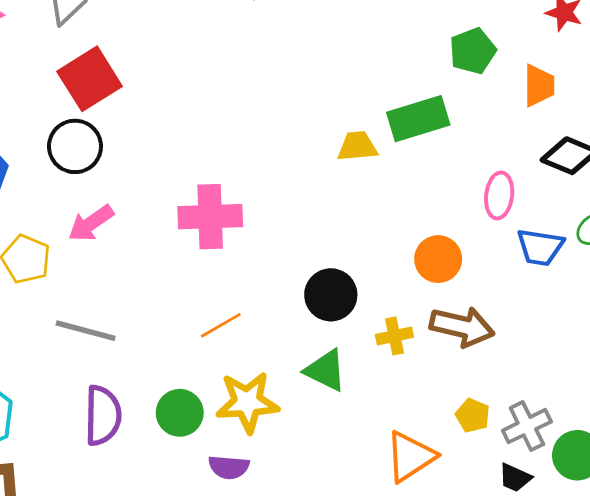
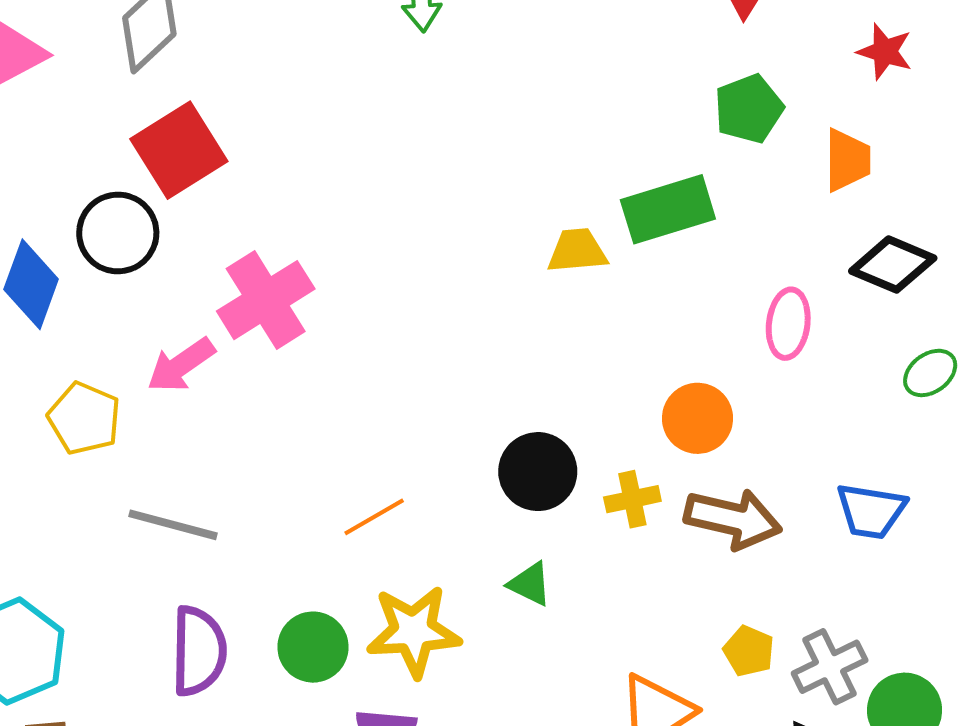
black circle: (75, 146) -> (118, 233), moved
pink cross: (210, 217) -> (266, 300), moved, turned -30
blue trapezoid: (540, 247) -> (871, 511), moved
yellow cross: (394, 336) -> (632, 499), moved
green triangle: (325, 370) -> (530, 584), size x0.7

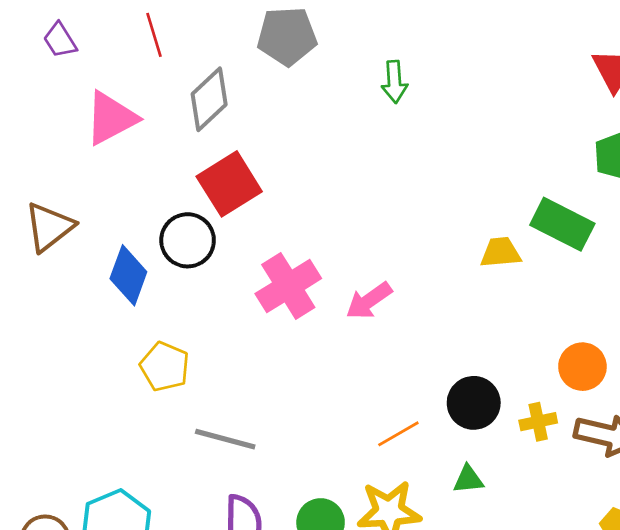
green rectangle: (668, 209) -> (562, 224), turned 44
pink arrow: (181, 365) -> (369, 301), moved
orange line: (374, 517) -> (398, 434), moved
green triangle: (530, 584) -> (468, 479), turned -32

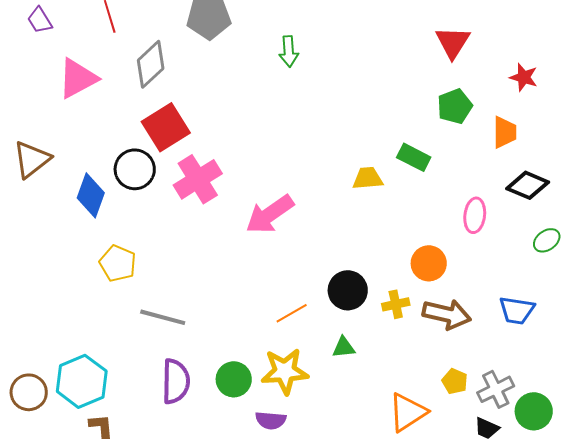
green rectangle: (562, 224) -> (414, 157), size x0.7
pink cross: (288, 286) -> (198, 179), moved
pink arrow: (369, 301) -> (270, 214), size x1.4

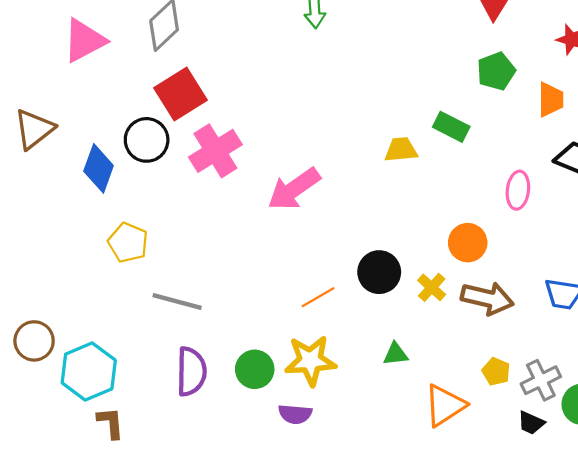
yellow cross: (396, 304) -> (432, 287), turned -36
green triangle: (344, 347) -> (396, 354), moved
brown circle: (29, 392) -> (34, 341), moved

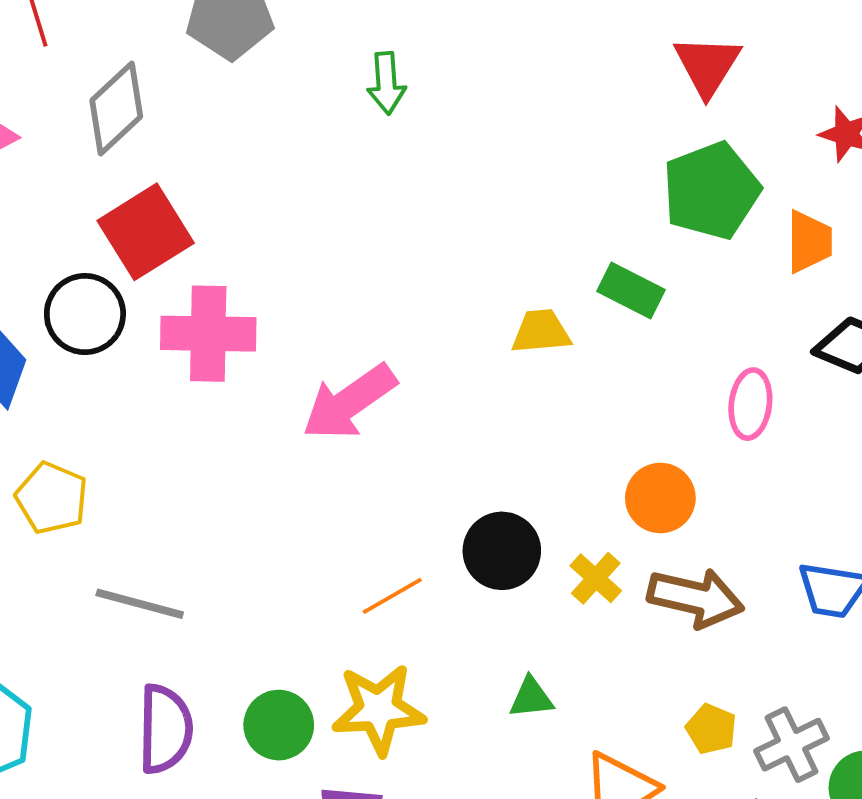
green pentagon: (496, 71) -> (711, 191), size x1.4
pink cross: (215, 151) -> (208, 334), turned 33

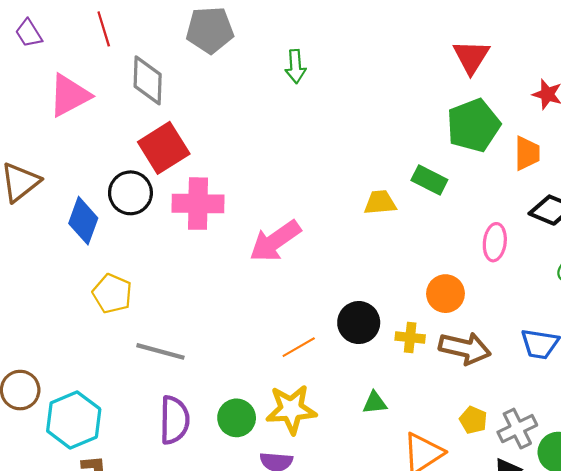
gray diamond: (116, 109) -> (148, 80), turned -45
yellow cross: (596, 578) -> (410, 338), turned -36

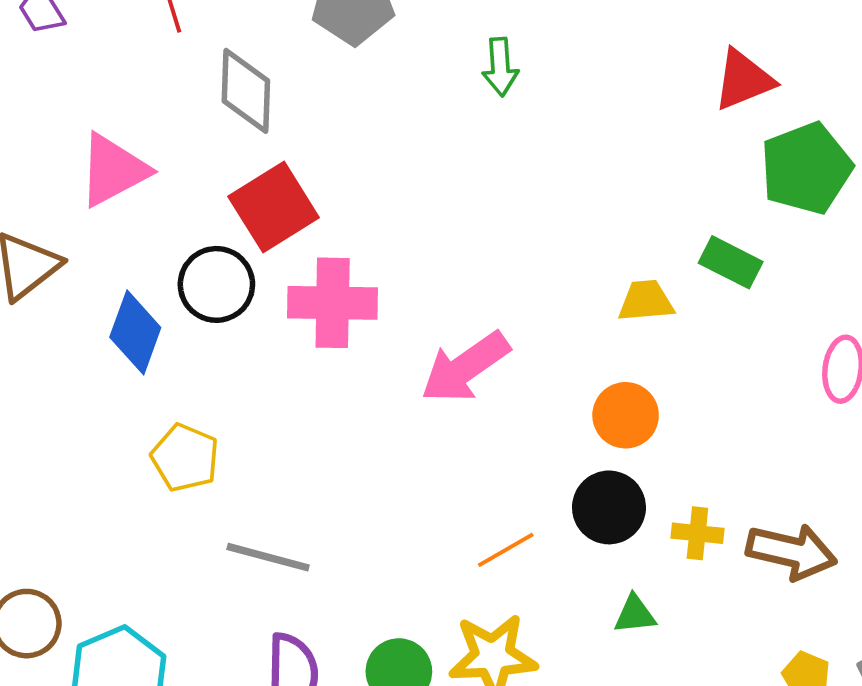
red triangle: (471, 57) -> (744, 80), moved, turned 36
pink triangle: (69, 95) -> (113, 170), moved
orange circle: (446, 294) -> (626, 415), moved
green triangle: (375, 403) -> (635, 614), moved

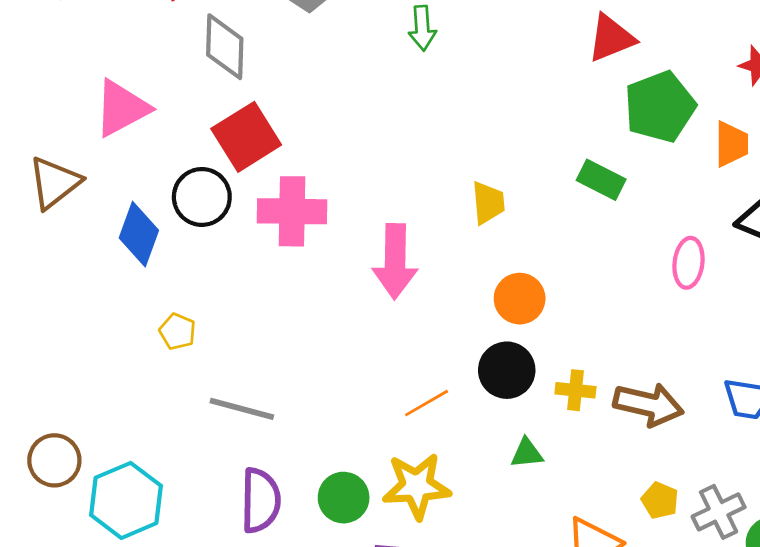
yellow trapezoid: (646, 301) -> (488, 203), moved, turned 90
pink arrow: (465, 367) -> (395, 261), turned -54
yellow pentagon: (185, 458) -> (177, 332), size x0.7

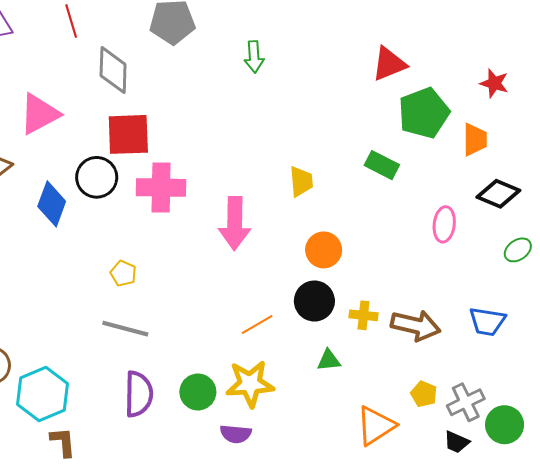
red square: (246, 137) -> (128, 134), turned 30
yellow pentagon: (177, 332) -> (123, 273), moved

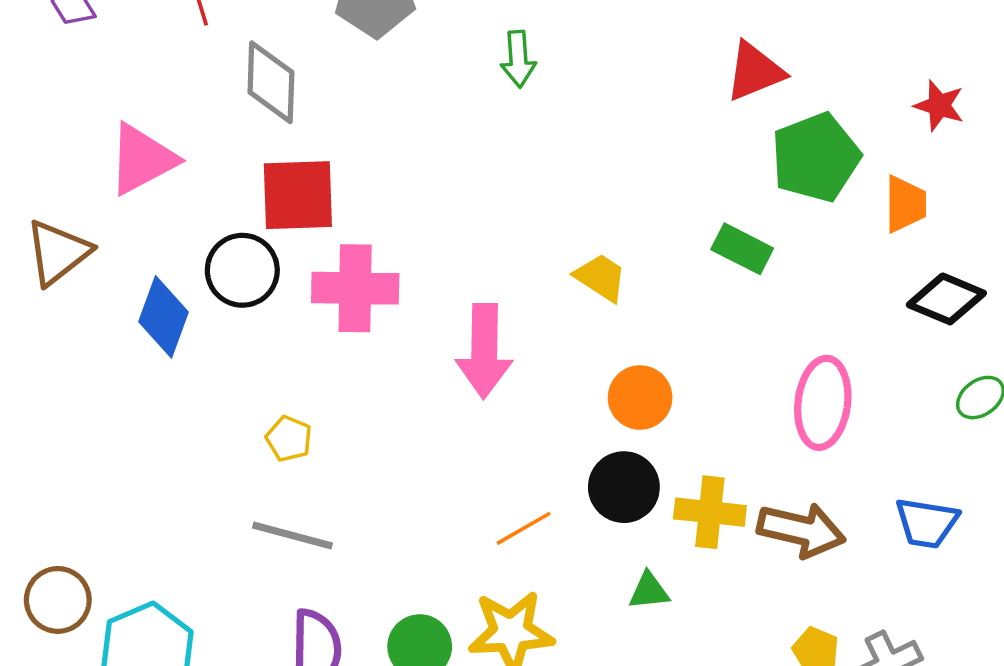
yellow trapezoid: (301, 181) -> (601, 277), turned -52
pink ellipse: (444, 224) -> (823, 403), moved, size x1.4
yellow cross: (363, 315) -> (710, 512), size x1.4

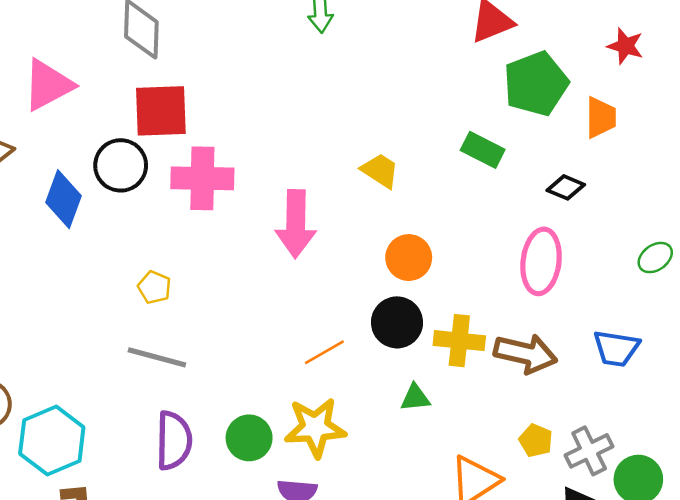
black diamond: (946, 299) -> (566, 187), moved, size x0.7

